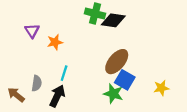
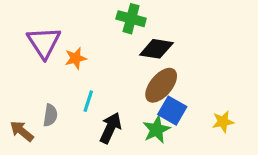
black diamond: (113, 20) -> (156, 49), moved
purple triangle: (32, 31) -> (44, 42), size x1.6
green star: (113, 94) -> (156, 130), turned 30
black arrow: (57, 96) -> (110, 128), moved

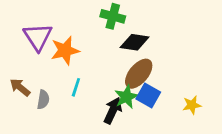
orange star: (76, 58) -> (65, 50), size x1.5
black arrow: (110, 128) -> (113, 110), moved
green star: (156, 130) -> (126, 97), moved
brown arrow: (22, 131) -> (20, 87), moved

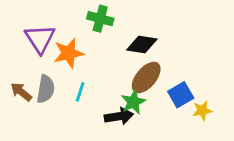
green cross: (113, 16) -> (100, 19), moved
blue square: (148, 95) -> (181, 95), moved, turned 30
gray semicircle: (43, 100) -> (46, 89), moved, size x1.4
black arrow: (113, 110) -> (119, 116), turned 56

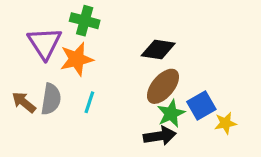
green cross: (100, 19) -> (85, 21), moved
green star: (133, 102) -> (171, 114), moved
black arrow: (119, 116) -> (160, 136), moved

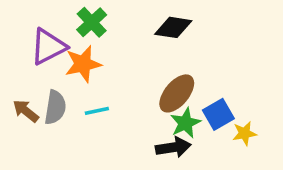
green cross: (85, 21) -> (92, 22), turned 32
purple triangle: (45, 43) -> (48, 47), turned 36
black diamond: (158, 50) -> (173, 27), moved
cyan line: (89, 102) -> (97, 111), turned 60

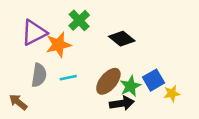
green cross: (92, 22) -> (79, 20), moved
black diamond: (173, 27) -> (122, 39), moved, turned 30
brown ellipse: (177, 93) -> (108, 81), moved
brown arrow: (26, 111) -> (18, 102), moved

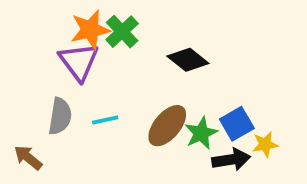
purple triangle: (34, 33) -> (79, 62), moved, turned -40
orange star: (58, 45) -> (90, 30), moved
black arrow: (122, 103) -> (231, 159), moved

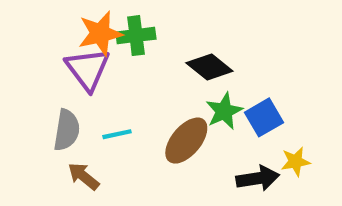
green cross: (122, 32) -> (136, 36), turned 36
blue square: (237, 124) -> (264, 117), moved
green star: (201, 133) -> (224, 111), moved
brown arrow: (28, 158) -> (83, 176), moved

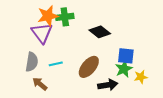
green star: (224, 111) -> (124, 69), moved
blue square: (264, 117) -> (126, 56), turned 36
black arrow: (258, 178) -> (108, 85), moved

